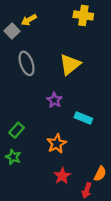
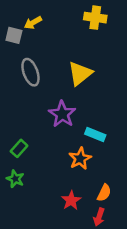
gray square: (12, 31) -> (14, 35), turned -32
purple star: (54, 100) -> (62, 114), size x1.5
orange star: (57, 144) -> (80, 159), moved
orange semicircle: (100, 174) -> (104, 193), moved

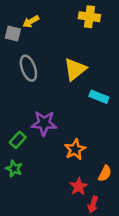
purple star: (62, 114) -> (44, 123), moved, turned -30
cyan rectangle: (95, 134) -> (99, 97), moved
orange semicircle: (104, 193) -> (105, 173), moved
red star: (71, 200) -> (79, 187), moved

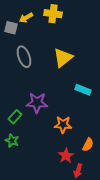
yellow cross: (89, 17) -> (53, 14), moved
cyan rectangle: (99, 97) -> (83, 90), moved
orange star: (75, 149) -> (63, 125), turned 30

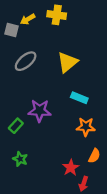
gray ellipse: (24, 57) -> (26, 61), turned 70
cyan rectangle: (83, 90) -> (79, 98), moved
orange star: (63, 125) -> (86, 127), moved
green star: (12, 141) -> (20, 159), moved

